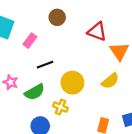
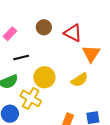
brown circle: (57, 17) -> (44, 27), moved
yellow cross: (60, 107) -> (31, 98), size x1.5

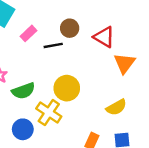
black line: (21, 58) -> (53, 45), moved
yellow semicircle: (79, 80) -> (116, 107), moved

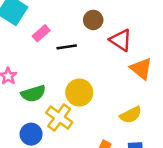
brown circle: (70, 28) -> (93, 20), moved
orange triangle: (124, 63) -> (141, 69), turned -30

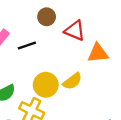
orange triangle: (141, 69) -> (98, 53), turned -35
yellow semicircle: (131, 115) -> (72, 81), moved

